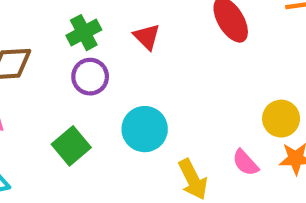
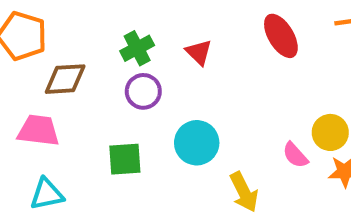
green square: (71, 146) -> (125, 159), turned 36
pink semicircle: (245, 163) -> (295, 155), moved

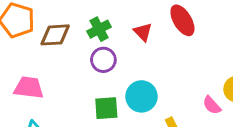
red ellipse: (281, 36) -> (182, 20), moved
brown diamond: (65, 79) -> (55, 35), moved
green square: (125, 159) -> (106, 108), moved

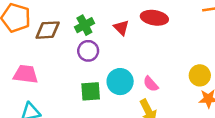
red ellipse: (182, 20) -> (154, 18), turned -50
pink semicircle: (212, 105) -> (151, 84), moved

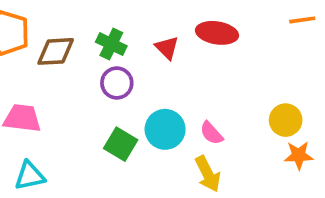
green cross: (84, 25) -> (111, 44), turned -36
green square: (91, 91) -> (121, 144), turned 35

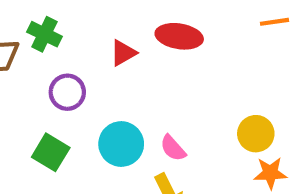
green cross: (111, 44) -> (45, 34), moved
red triangle: (167, 48) -> (123, 53), turned 45
green square: (121, 144) -> (51, 152), moved

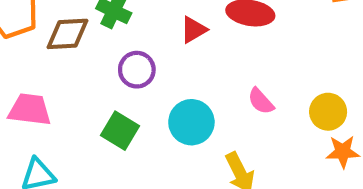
pink semicircle: (173, 148) -> (261, 101), moved

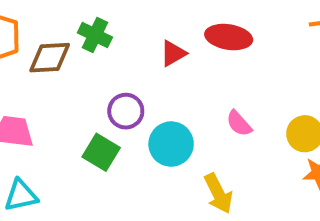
purple circle: (137, 70) -> (126, 111), moved

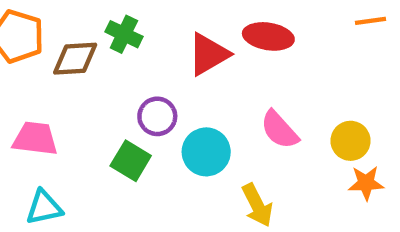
red triangle: (173, 53) -> (208, 54), size x1.5
pink semicircle: (239, 123) -> (279, 130), size x1.4

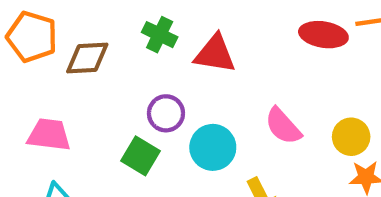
green cross: (124, 34) -> (160, 35), moved
red ellipse: (268, 36) -> (323, 35), moved
red triangle: (208, 54) -> (215, 54), turned 39

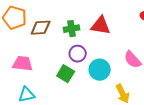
green cross: (160, 35) -> (72, 29), moved, turned -35

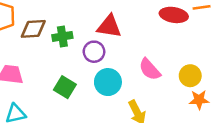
green cross: (72, 29) -> (62, 36), moved
purple circle: (78, 54) -> (94, 52), moved

